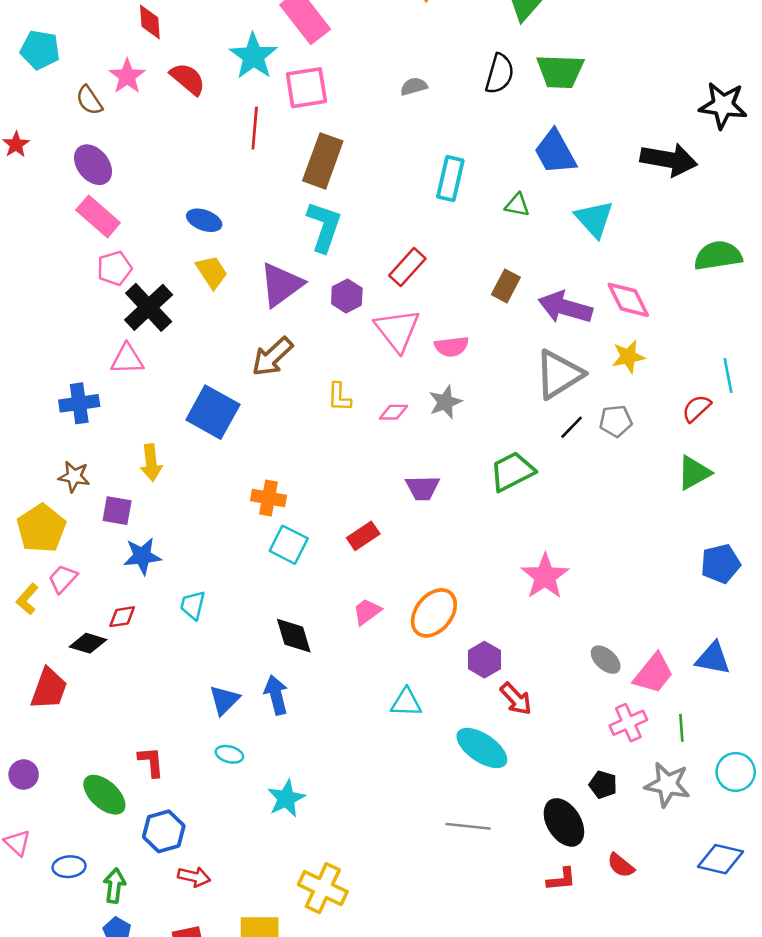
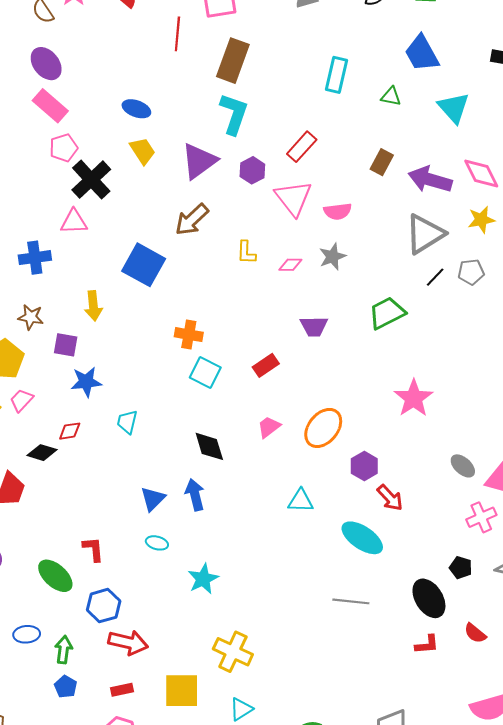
red arrow: (194, 877) -> (128, 642), size x1.5

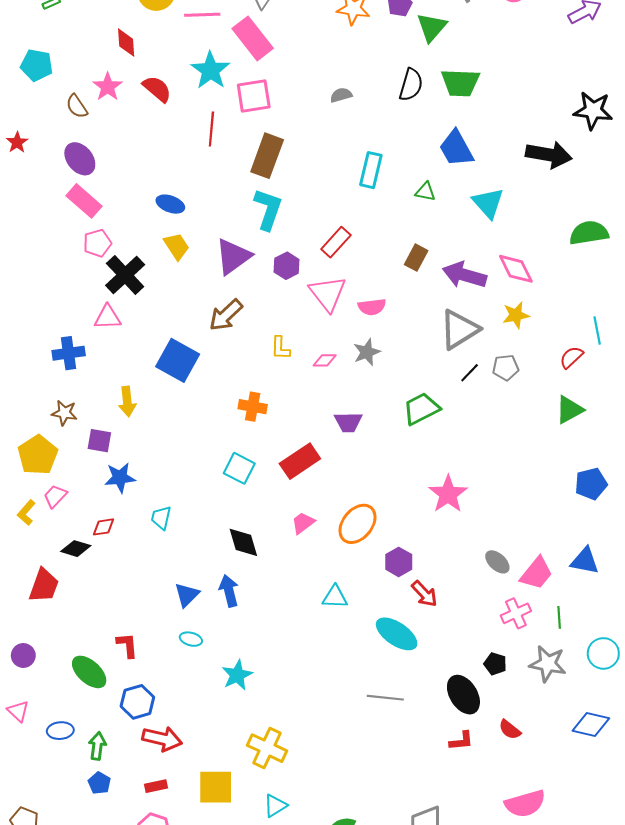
orange cross: (189, 335) -> (253, 407), moved
red rectangle: (266, 365) -> (300, 461), size x1.5

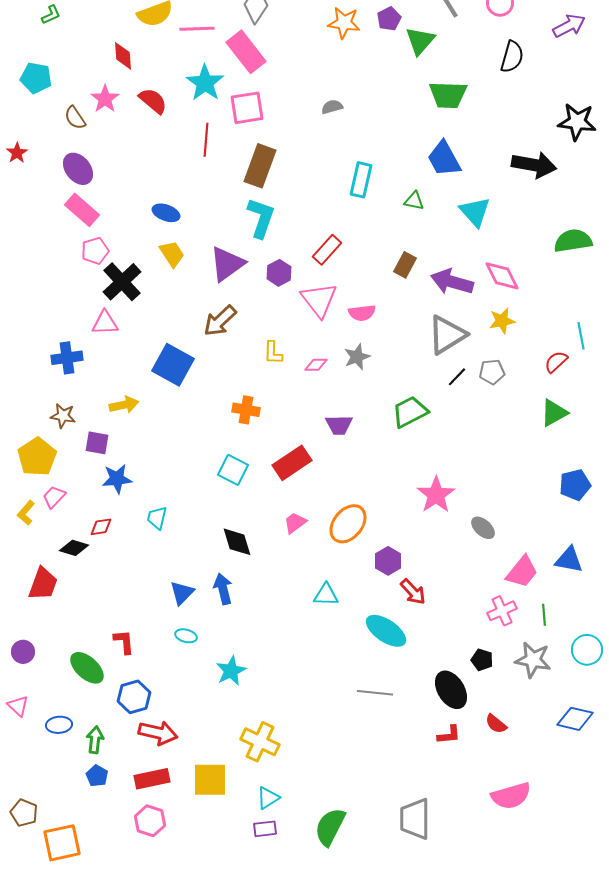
black semicircle: (411, 85) -> (512, 57), moved
yellow arrow: (127, 401) -> (124, 405), turned -96
gray ellipse: (497, 562) -> (483, 528), moved
red rectangle: (156, 786) -> (152, 779), size x1.6

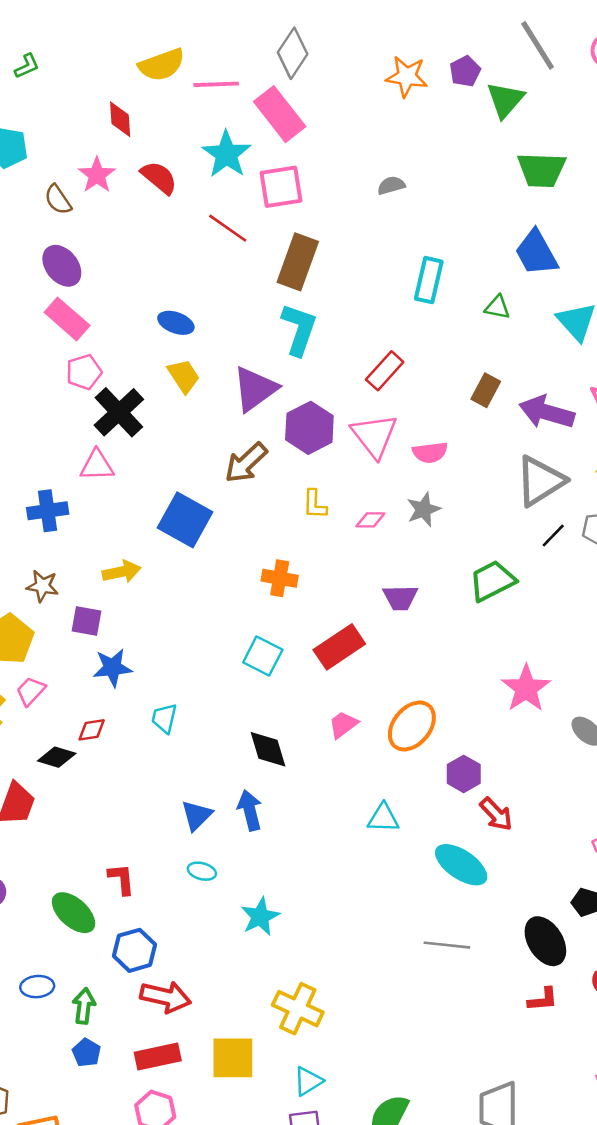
red line: (206, 140) -> (228, 228), turned -60
purple hexagon: (279, 273) -> (309, 428), moved, size x1.5

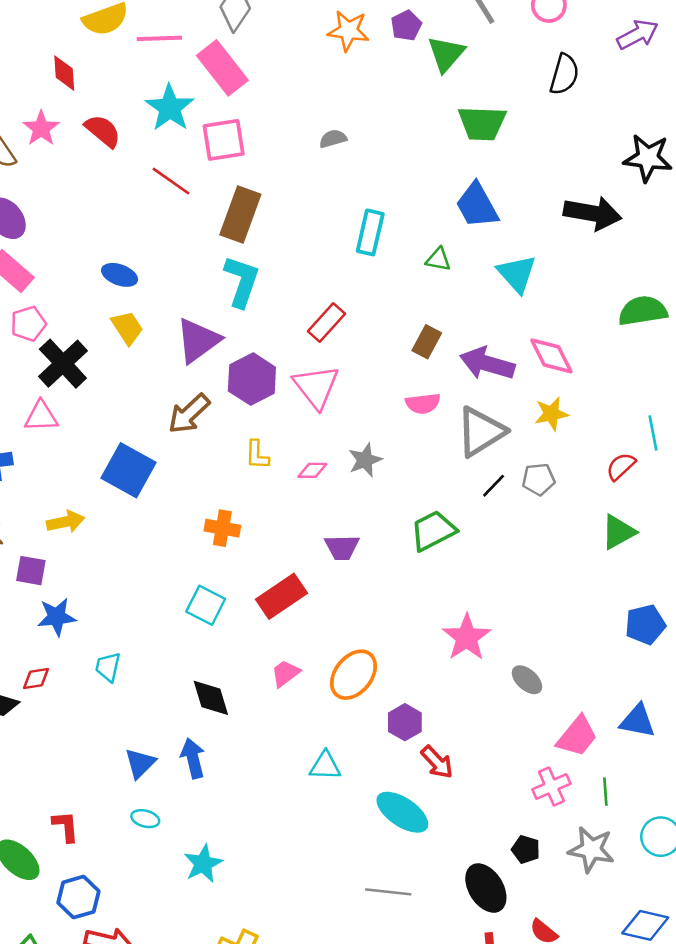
pink semicircle: (430, 452) -> (423, 403), moved

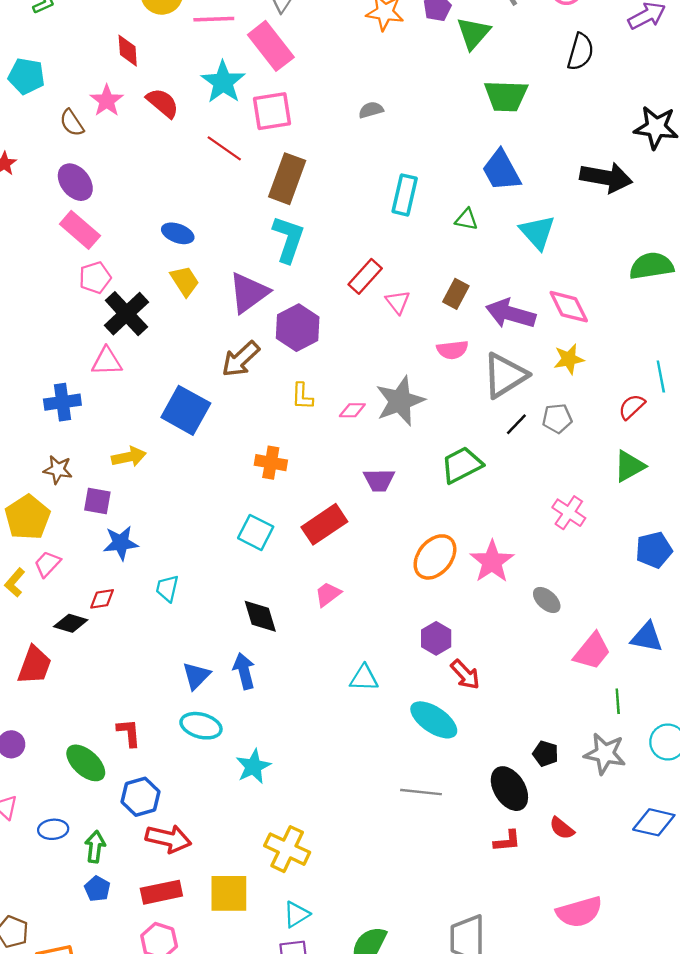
pink triangle: (316, 387) -> (398, 302), moved, size x0.6
gray star: (365, 460) -> (400, 401), size x1.6
orange ellipse: (353, 675) -> (435, 557), moved
pink cross: (551, 786) -> (569, 513), moved, turned -32
cyan ellipse: (145, 819) -> (201, 726), size x1.6

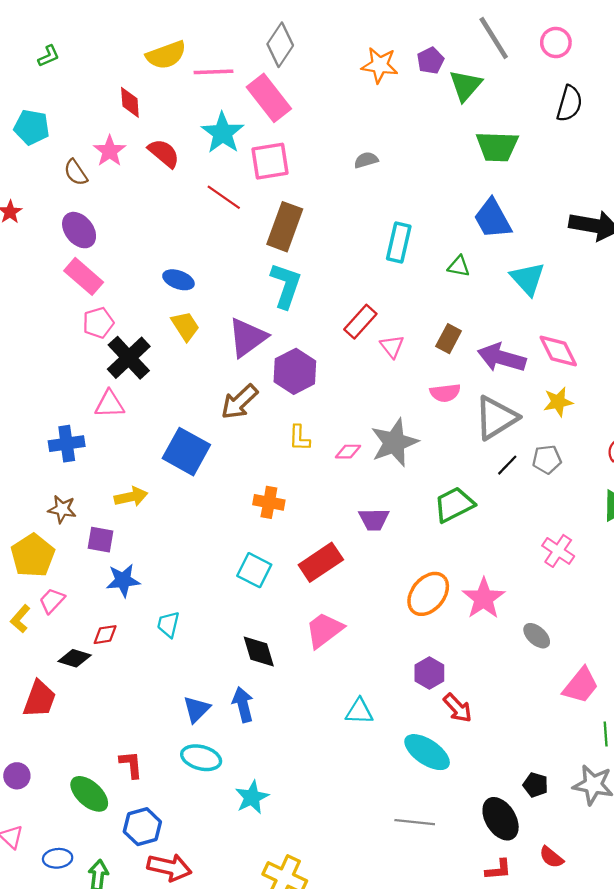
pink trapezoid: (328, 594) -> (324, 630), size x1.5

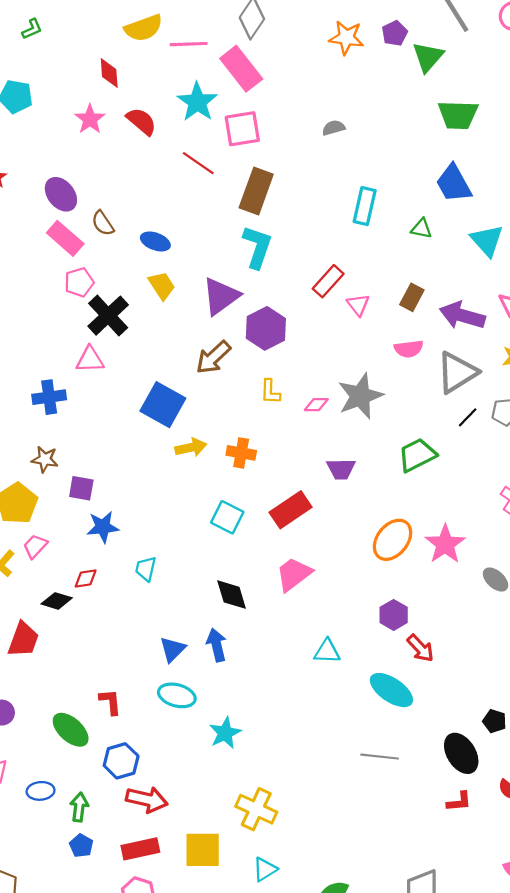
brown semicircle: (76, 172) -> (103, 223), moved
yellow arrow: (131, 497) -> (191, 448), moved

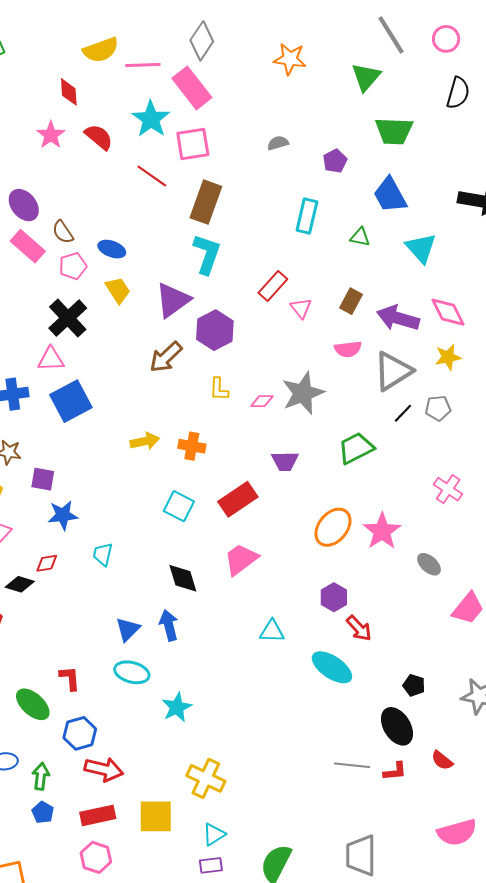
purple pentagon: (395, 33) -> (335, 161), moved
pink pentagon: (79, 282) -> (73, 266), moved
blue square: (163, 405) -> (71, 401), moved, turned 33
black pentagon: (494, 721) -> (414, 685), moved
gray line: (380, 757) -> (352, 765), moved

